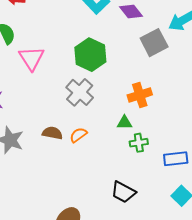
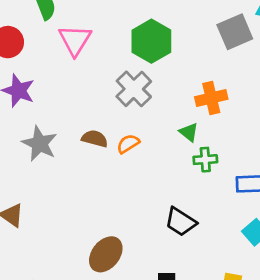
green triangle: (124, 123) -> (189, 132), turned 35

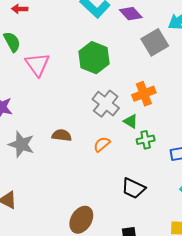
gray cross: (134, 89) -> (106, 104), moved
orange semicircle: (128, 144) -> (102, 144), moved

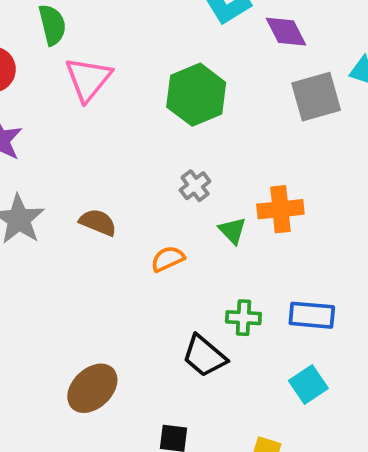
orange cross: (144, 94) -> (280, 209), moved
gray cross: (106, 104) -> (195, 186), size x0.6
green cross: (146, 140) -> (243, 318), moved

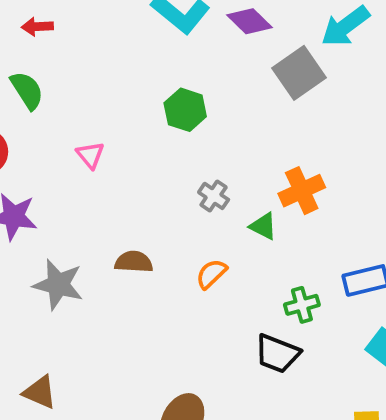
pink triangle: (88, 79) -> (90, 155), moved, size x0.6
green hexagon: (196, 95) -> (185, 110), size x0.7

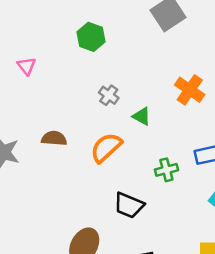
orange cross: (302, 191) -> (190, 90), moved, turned -32
orange semicircle: (211, 274) -> (106, 148), size x1.5
black trapezoid: (277, 354) -> (129, 205), moved

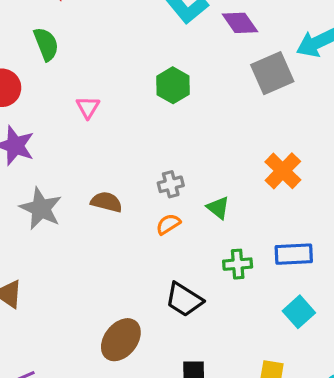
gray cross: (109, 95) -> (171, 184), moved, turned 30
green triangle: (142, 116) -> (218, 208), moved
orange semicircle: (106, 148) -> (168, 224), size x0.6

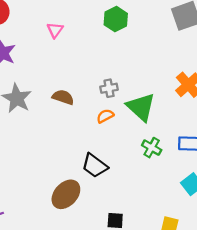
green triangle: (218, 208) -> (141, 107), size x1.8
green cross: (238, 264) -> (152, 148), turned 30
black trapezoid: (184, 300) -> (95, 166), moved

